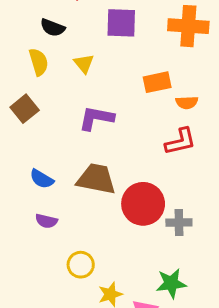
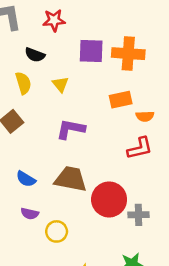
orange cross: (188, 26) -> (128, 54), moved
yellow circle: (81, 265) -> (57, 231), moved

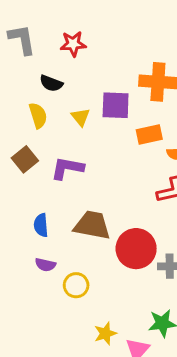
purple square: (91, 51) -> (116, 105), moved
purple L-shape: (71, 129) -> (67, 168), moved
blue semicircle: (26, 179) -> (41, 225), turned 54

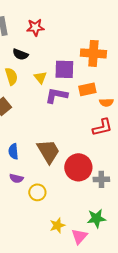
purple L-shape: (67, 168) -> (56, 95), moved
brown trapezoid: (92, 225) -> (48, 151), turned 48

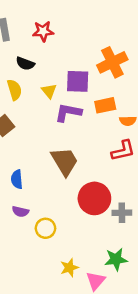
orange cross: (93, 53) -> (112, 62), turned -30
brown trapezoid: (48, 151) -> (65, 161), moved

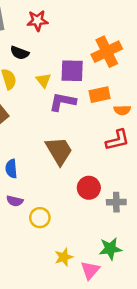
red circle: (94, 198) -> (89, 188), size x0.7

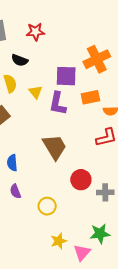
yellow triangle: (43, 80) -> (35, 92), moved
purple L-shape: (63, 102) -> (58, 104), turned -90
purple semicircle: (15, 201) -> (15, 191), turned 56
yellow circle: (40, 218) -> (47, 206), moved

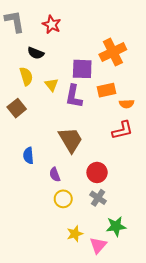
red star: (35, 32) -> (52, 25), turned 30
purple semicircle: (15, 191) -> (55, 175), moved
gray cross: (105, 192) -> (98, 198), moved, turned 35

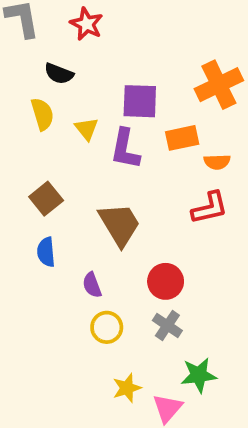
orange cross: (113, 52) -> (219, 85), moved
brown square: (17, 108) -> (46, 199), moved

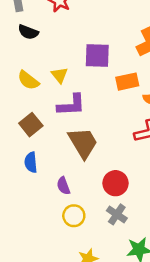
black semicircle: (59, 74) -> (28, 32), moved
yellow semicircle: (42, 114) -> (28, 80), moved, turned 145
purple L-shape: (125, 149) -> (71, 105), moved, turned -104

